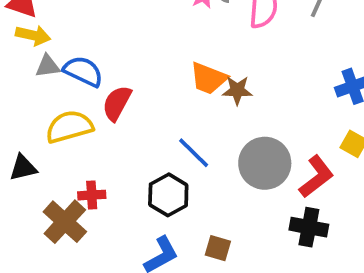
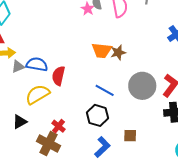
red cross: (92, 195) -> (59, 126), turned -32

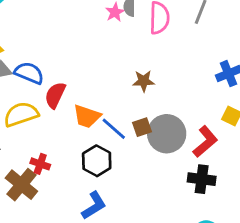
orange trapezoid: (102, 50) -> (87, 116), moved
red cross: (59, 126) -> (40, 164), turned -32
brown square: (130, 136) -> (142, 127), moved, turned -32

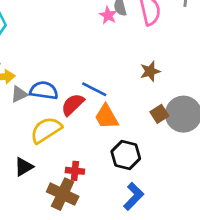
red semicircle: (55, 95) -> (73, 105), turned 35
orange trapezoid: (87, 116) -> (107, 117), turned 56
blue line: (114, 129) -> (94, 89), moved

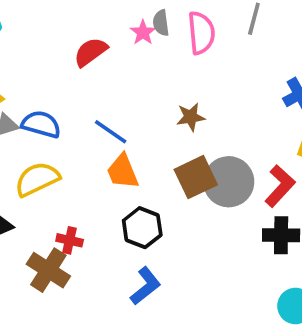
red semicircle: (73, 105) -> (90, 52), moved
brown square: (159, 114) -> (196, 177), size x1.6

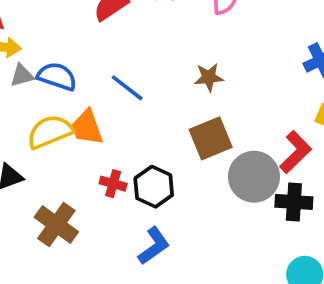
orange trapezoid: (123, 172) -> (87, 127), moved
gray circle: (229, 182) -> (254, 177), moved
red cross: (70, 240) -> (113, 184), moved

